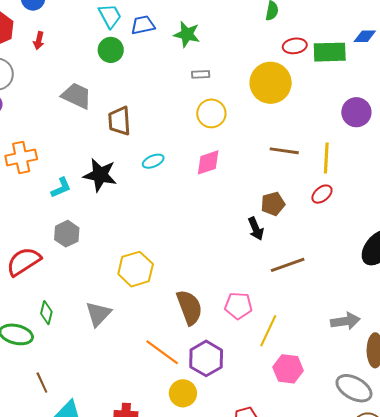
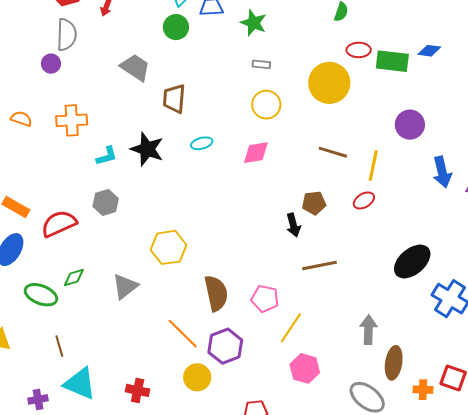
green diamond: (46, 313) -> (74, 277), turned 50
gray arrow: (345, 321) -> (368, 330), turned -88

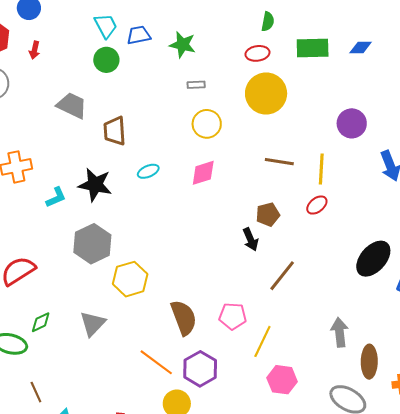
red ellipse: (359, 50) -> (257, 53), moved
green rectangle: (392, 61) -> (313, 48), moved
gray hexagon: (106, 202) -> (92, 244), moved, size x1.5
brown line: (320, 266) -> (282, 276), turned -32

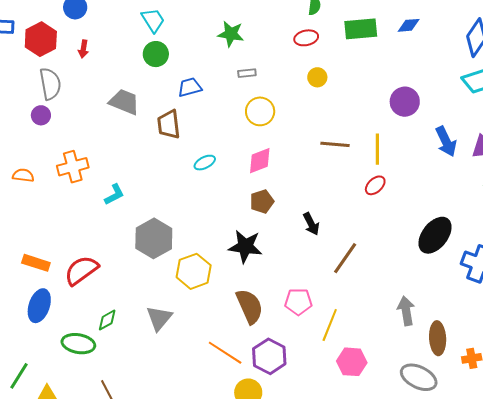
blue trapezoid: (139, 35) -> (190, 87), moved
yellow circle: (266, 93) -> (317, 77), size x0.5
black star: (95, 185) -> (245, 246), moved
brown pentagon: (268, 215) -> (262, 201), moved

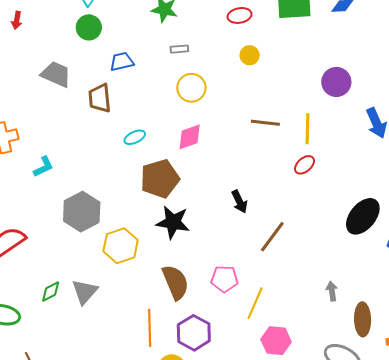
brown pentagon: (262, 201) -> (160, 179), moved, size x1.6
gray arrow: (406, 311) -> (332, 291), size x0.7
green diamond: (107, 320) -> (51, 292), moved
orange line: (225, 353) -> (150, 328), turned 54

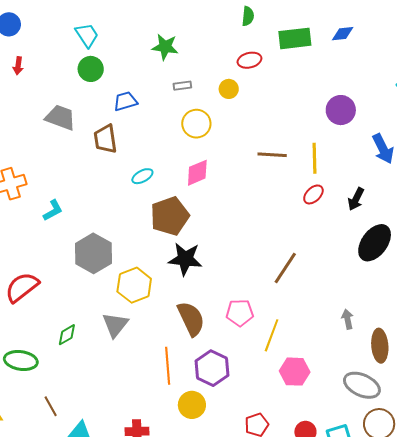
red ellipse: (240, 15) -> (249, 60), moved
yellow circle: (250, 55) -> (229, 89), moved
black arrow: (239, 202) -> (356, 199), moved, turned 55
gray triangle: (85, 292) -> (115, 325), moved

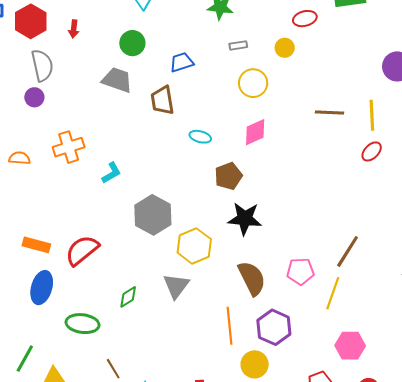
green circle: (91, 69) -> (132, 43), moved
cyan ellipse: (142, 176) -> (200, 137), turned 45
brown pentagon: (170, 216) -> (228, 176), size x0.7
brown line: (285, 268) -> (348, 251), moved
pink hexagon: (295, 372) -> (350, 346), moved

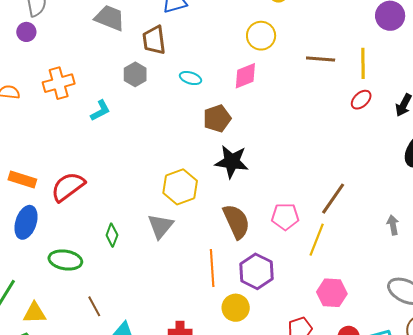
yellow circle: (253, 83) -> (261, 36), moved
gray hexagon: (153, 215) -> (135, 74), moved, size x0.6
green diamond: (128, 297) -> (112, 235), turned -40

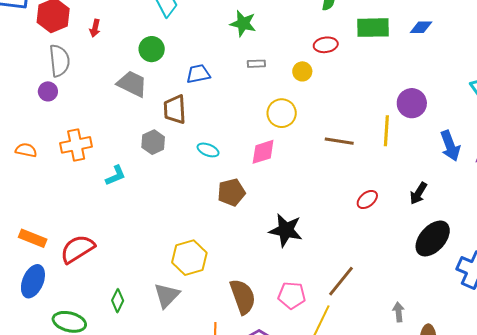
yellow line: (363, 63) -> (386, 131), moved
red ellipse: (361, 100) -> (367, 199), moved
black star: (232, 162) -> (286, 230), moved

